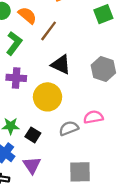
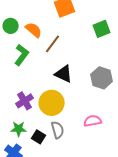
purple cross: (16, 78) -> (25, 101), moved, turned -36
gray semicircle: (69, 128) -> (58, 130), moved, turned 96

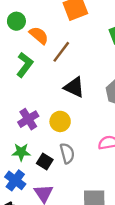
green circle: (11, 26) -> (16, 21), moved
yellow circle: (52, 103) -> (60, 121), size x0.7

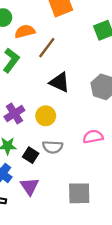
orange semicircle: (39, 35) -> (25, 31), turned -54
gray semicircle: (67, 153) -> (53, 147), turned 108

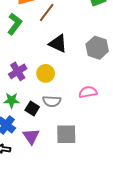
gray square: (79, 193) -> (66, 134), moved

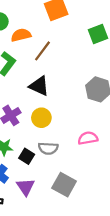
black triangle: (58, 44) -> (39, 86), moved
gray square: (66, 134) -> (64, 185), turned 30

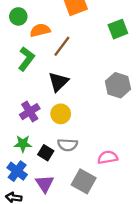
black triangle: (39, 86) -> (58, 82), turned 50
pink semicircle: (88, 138) -> (108, 157), moved

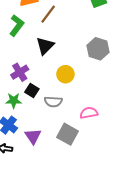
yellow circle: (61, 114) -> (65, 74), moved
black square: (46, 153) -> (32, 90), moved

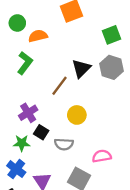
brown line: (48, 14) -> (60, 86), moved
black triangle: (45, 46) -> (81, 68), moved
gray hexagon: (98, 49) -> (111, 67), moved

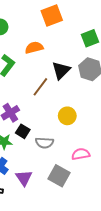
orange semicircle: (38, 36) -> (34, 48), moved
yellow circle: (77, 115) -> (67, 116), moved

